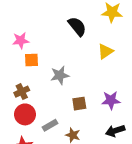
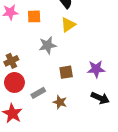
yellow triangle: (105, 51) -> (68, 25), moved
orange square: (32, 60) -> (34, 16), moved
black arrow: (115, 131) -> (100, 98), turned -138

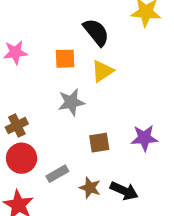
orange square: (34, 16) -> (65, 59), moved
black arrow: (100, 98) -> (124, 191), moved

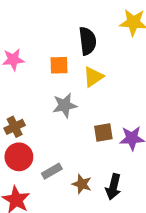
black semicircle: (96, 32) -> (88, 41), turned 32
brown square: (99, 143) -> (103, 133), moved
black arrow: (124, 191) -> (113, 187), turned 80

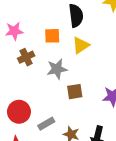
brown cross: (15, 127) -> (26, 57), moved
brown square: (103, 133) -> (75, 92), moved

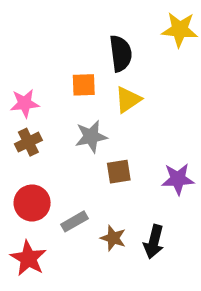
pink star: (14, 31) -> (25, 103), moved
brown cross: (26, 57) -> (28, 142), moved

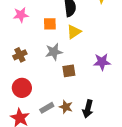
pink star: (25, 103) -> (21, 15), moved
purple star: (178, 179) -> (102, 62), moved
gray rectangle: (74, 221) -> (47, 108), moved

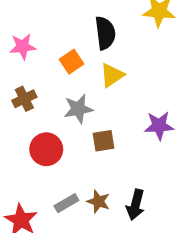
orange square: (50, 24) -> (72, 62), turned -32
brown cross: (20, 55) -> (24, 99), moved
red circle: (22, 88) -> (46, 149), moved

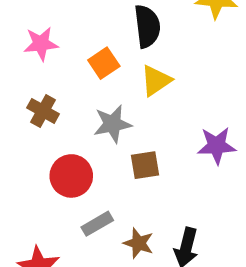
brown cross: (24, 99) -> (43, 111), turned -35
gray rectangle: (66, 203) -> (97, 224), moved

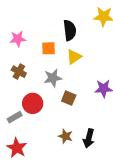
orange square: (104, 63) -> (49, 48), turned 32
brown square: (145, 165) -> (69, 98), turned 32
gray rectangle: (97, 224) -> (15, 117), moved

